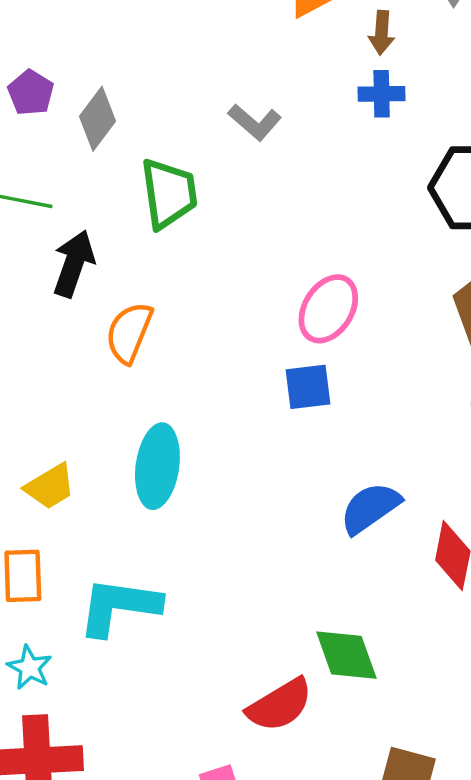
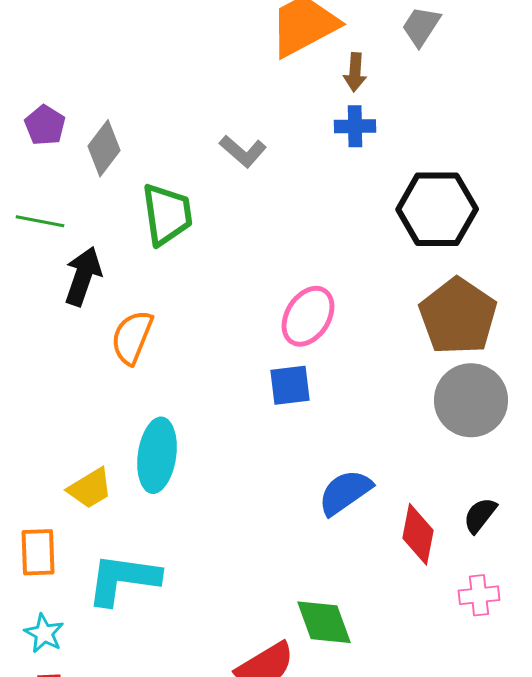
yellow trapezoid: (50, 487) -> (90, 488), moved

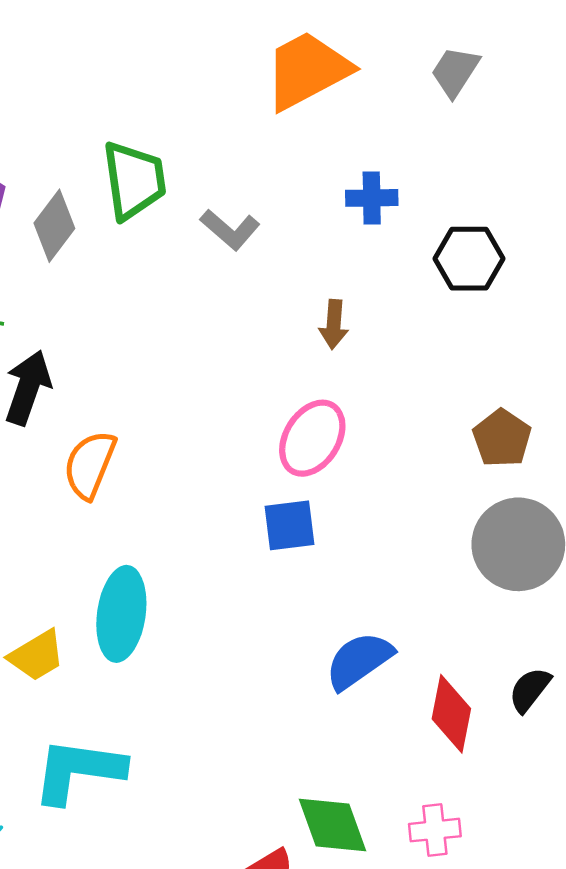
brown arrow: (355, 72) -> (334, 324), moved
black hexagon: (437, 209) -> (469, 259), moved, size x0.7
green trapezoid: (167, 214) -> (134, 180), moved
brown pentagon: (458, 316) -> (502, 438), size x0.6
pink cross: (479, 595) -> (435, 830), moved

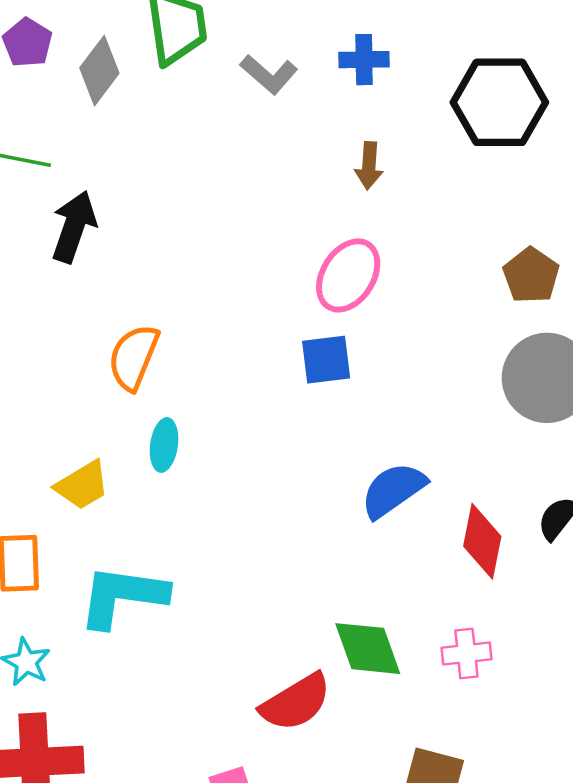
blue cross: (372, 198) -> (364, 60), moved
black hexagon: (469, 259) -> (499, 102), size x1.4
orange semicircle: (90, 465) -> (134, 357), moved
cyan ellipse: (121, 614) -> (164, 445), size x0.6

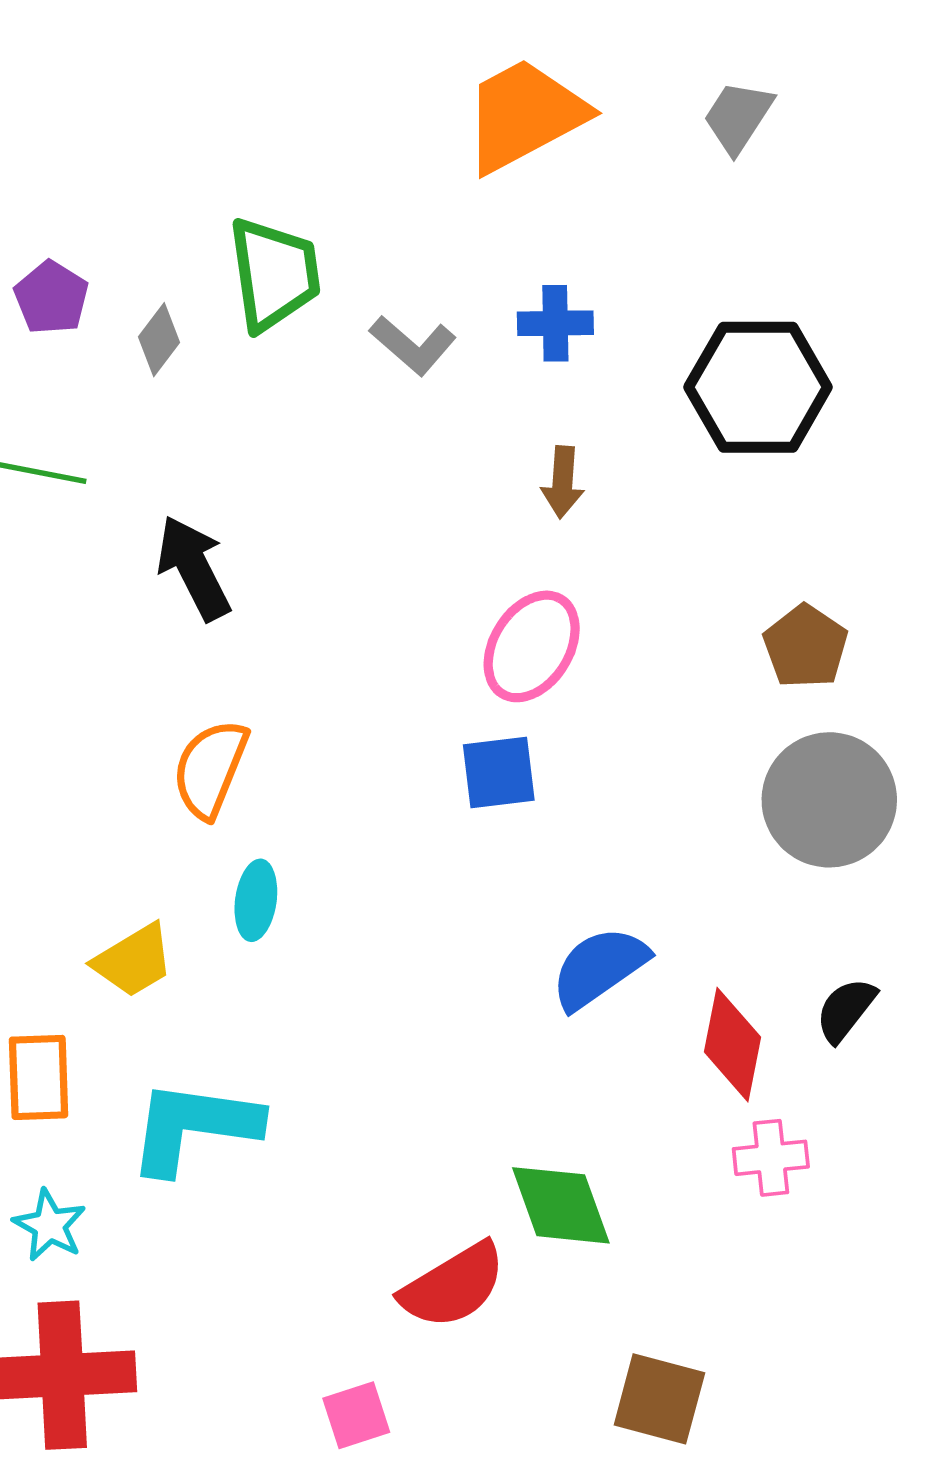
gray diamond: (99, 71) -> (159, 340), size x0.7
black arrow: (74, 227) -> (194, 568), moved, turned -46
pink cross: (466, 653) -> (771, 1158), moved

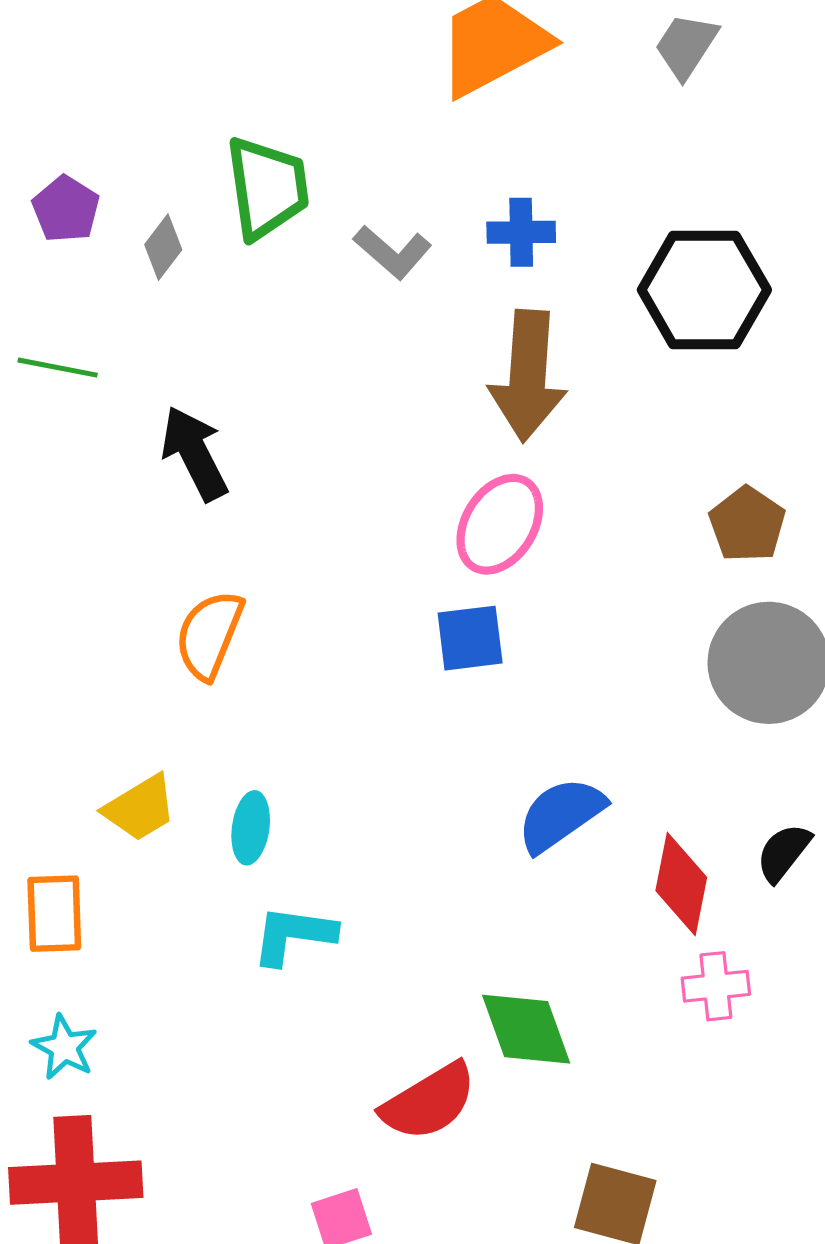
brown arrow: (563, 482) -> (528, 376), size x2.0
cyan ellipse: (256, 900) -> (251, 828), moved
cyan L-shape: (194, 1127) -> (294, 935), moved, size x0.7

